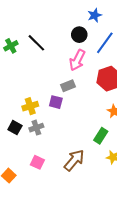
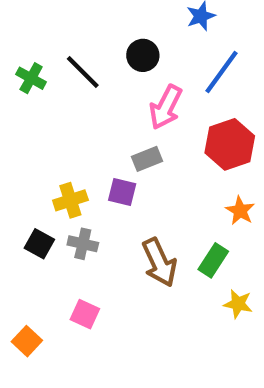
black circle: (79, 35) -> (143, 55), moved
green cross: (11, 46) -> (31, 78), turned -32
gray cross: (36, 128) -> (83, 244), turned 32
brown arrow: (74, 160) -> (159, 262), moved, turned 115

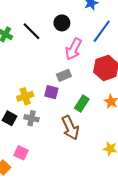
green rectangle: (213, 260) -> (82, 104), moved
pink square: (85, 314) -> (21, 153), moved

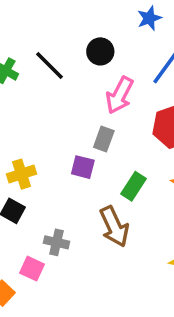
gray rectangle: (64, 75) -> (104, 139), turned -48
yellow cross: (25, 96) -> (21, 174), moved
gray cross: (31, 118) -> (57, 242), moved

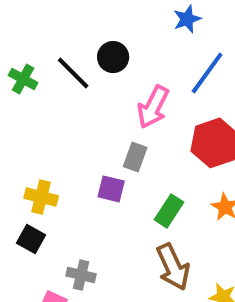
black circle: (100, 51) -> (113, 57), moved
yellow cross: (21, 174) -> (41, 197), turned 32
brown arrow: (114, 227) -> (173, 267), moved

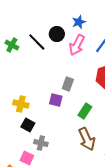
blue star: (187, 19) -> (79, 22), moved
pink arrow: (153, 107) -> (77, 45), moved
black square: (31, 239) -> (28, 125), moved

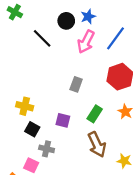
black circle: (57, 34) -> (66, 21), moved
green cross: (12, 45) -> (15, 12), moved
purple square: (56, 100) -> (63, 120), moved

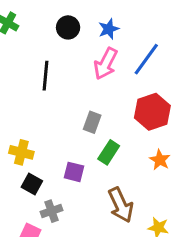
black circle: (66, 21) -> (68, 27), moved
black line: (42, 38) -> (45, 76), moved, turned 50
green rectangle: (95, 114) -> (109, 152), moved
gray cross: (47, 149) -> (51, 211), turned -32

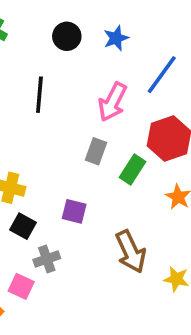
pink arrow: (106, 64) -> (112, 102), moved
green rectangle: (109, 152) -> (133, 170), moved

